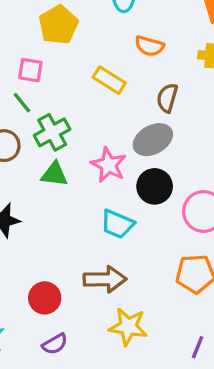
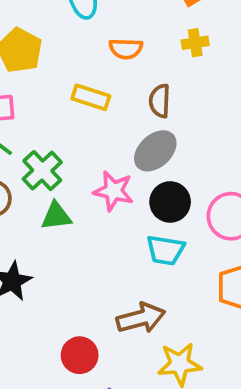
cyan trapezoid: (117, 224) -> (165, 250), moved

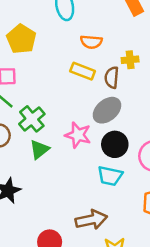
yellow cross: (195, 43) -> (130, 60), moved
yellow rectangle: (91, 97) -> (83, 71), moved
green triangle: (56, 216) -> (39, 149), turned -35

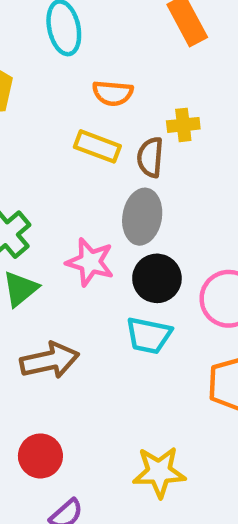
gray ellipse: (107, 110) -> (142, 217), turned -40
brown arrow: (91, 220) -> (50, 360), moved

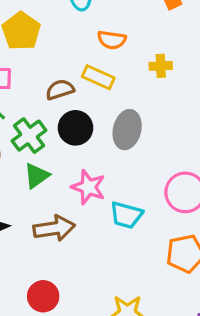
brown semicircle: (150, 157) -> (60, 90), moved, turned 64
pink star: (90, 262) -> (88, 187), moved
black circle: (157, 278) -> (75, 128), moved

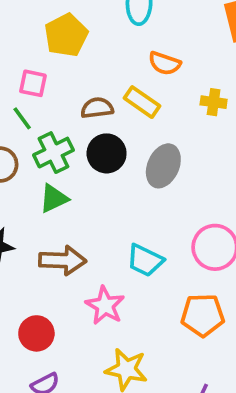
pink star: (88, 187) -> (105, 306), moved

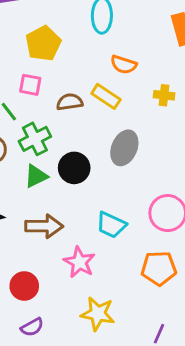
pink square: (33, 83) -> (30, 85), moved
black circle: (107, 153) -> (74, 168), moved

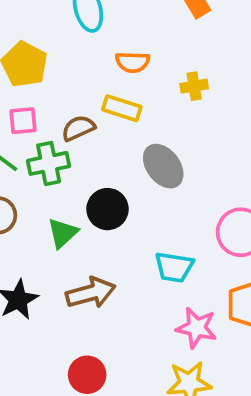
green cross: (35, 139) -> (49, 163), moved, turned 32
gray ellipse: (124, 148) -> (163, 166), turned -44
pink star: (79, 262) -> (196, 328), moved

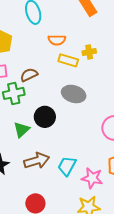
yellow rectangle: (122, 108) -> (68, 60), moved
gray ellipse: (163, 166) -> (74, 94), turned -35
cyan trapezoid: (174, 267) -> (67, 166), moved, turned 110

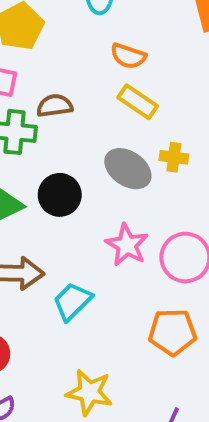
yellow cross: (89, 52) -> (174, 157), moved
pink star: (92, 178) -> (127, 245), moved

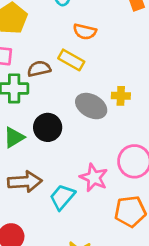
yellow rectangle: (138, 102) -> (71, 60), moved
pink star: (127, 245) -> (94, 178), moved

